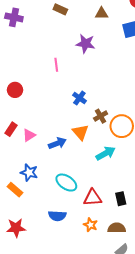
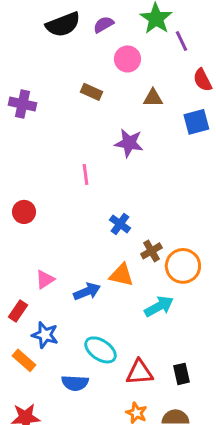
red rectangle: (11, 129) -> (18, 311), moved
orange triangle: (80, 132) -> (121, 275), turned -36
blue semicircle: (57, 216) -> (75, 383), moved

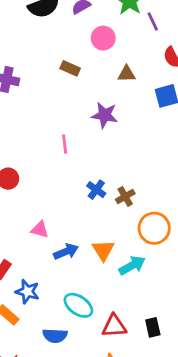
brown cross: (151, 251) -> (125, 196), moved
orange triangle: (121, 275) -> (103, 250), moved, turned 45
pink triangle: (45, 279) -> (40, 230), moved, turned 48

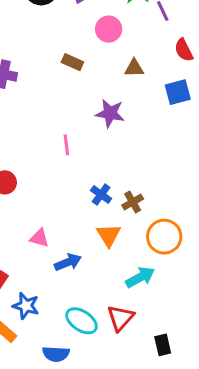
orange triangle: (103, 250) -> (109, 235), moved
red triangle: (114, 326) -> (121, 318), moved, turned -44

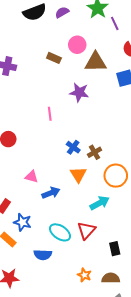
pink circle: (109, 29) -> (77, 45), moved
brown triangle: (134, 68) -> (95, 62), size x1.6

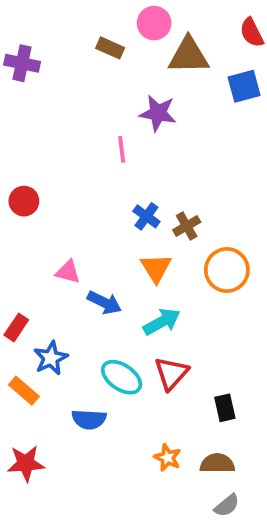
pink line: (50, 114) -> (122, 149), moved
blue arrow: (51, 193) -> (104, 303), turned 48
cyan arrow: (100, 203) -> (162, 322), moved
blue star: (22, 222) -> (51, 358), turned 30

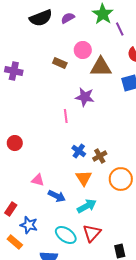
blue star: (51, 358) -> (29, 225), turned -30

